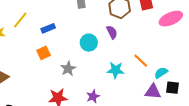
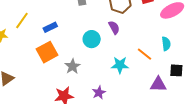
orange square: (44, 53) -> (47, 52), size x1.5
cyan semicircle: (161, 73) -> (166, 44), moved, turned 120
black square: (172, 88) -> (176, 70), moved

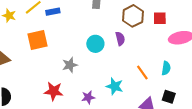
blue rectangle: (50, 27) -> (53, 12), moved
orange square: (47, 52) -> (37, 40), moved
cyan star: (120, 65) -> (115, 86), moved

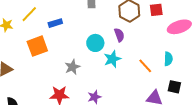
blue rectangle: (53, 12) -> (55, 23), moved
cyan star: (115, 86) -> (112, 59), moved, turned -30

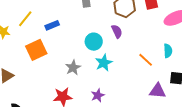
cyan star: (112, 59) -> (104, 63), moved

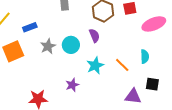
cyan star: (104, 63) -> (95, 66), moved
gray star: (73, 68) -> (48, 46), moved
purple star: (98, 95) -> (72, 85), moved

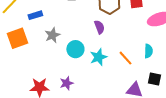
cyan circle: (71, 45) -> (75, 49), moved
purple star: (72, 85) -> (67, 83), moved

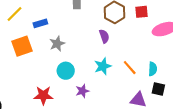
cyan circle: (75, 49) -> (66, 71), moved
cyan semicircle: (148, 51) -> (153, 69), moved
purple star: (67, 83) -> (82, 91), moved

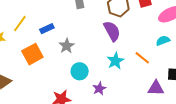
purple semicircle: (104, 36) -> (112, 31), size x1.5
cyan semicircle: (153, 69) -> (163, 41), moved, turned -104

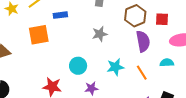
purple semicircle: (112, 31) -> (143, 41), moved
gray star: (67, 46) -> (100, 34), moved

